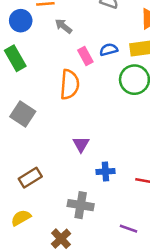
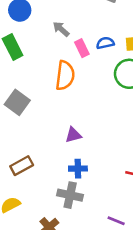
gray arrow: (63, 26) -> (61, 29), moved
purple triangle: (81, 144) -> (73, 135), turned 42
blue cross: (105, 172) -> (78, 169), moved

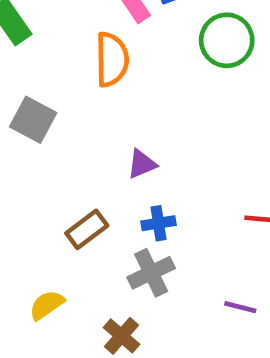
brown rectangle: (22, 166) -> (87, 229), moved
gray cross: (70, 195) -> (151, 273), turned -30

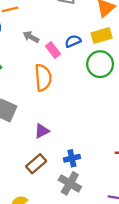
purple triangle: (142, 164) -> (42, 131), moved
gray cross: (151, 273) -> (70, 183), turned -30

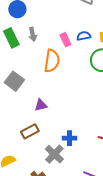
gray arrow: (31, 37) -> (33, 34), moved, turned -144
blue cross: (72, 158) -> (70, 138), moved

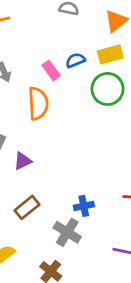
purple triangle: (41, 105) -> (23, 161), moved

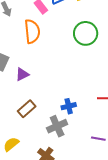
green circle: (107, 89) -> (86, 33), moved
gray cross: (67, 232) -> (57, 126), turned 36

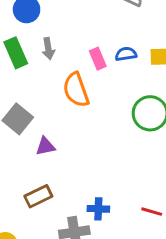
orange semicircle: (32, 31) -> (76, 90), turned 150

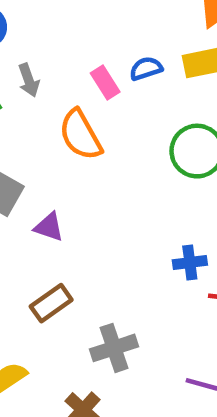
purple triangle: (45, 146) -> (49, 227), turned 40
blue cross: (98, 209) -> (190, 262), moved

